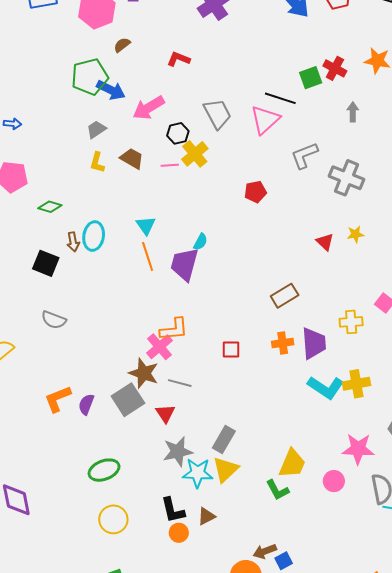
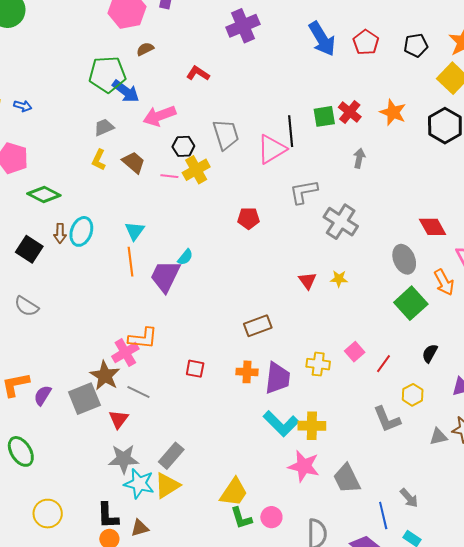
black line: (280, 98) -> (291, 131), turned 56
green diamond: (50, 207) -> (44, 194), size x1.4
pink star: (358, 449) -> (304, 466), moved
green ellipse: (104, 470) -> (21, 451), moved, turned 68
green L-shape: (277, 490) -> (241, 518), moved

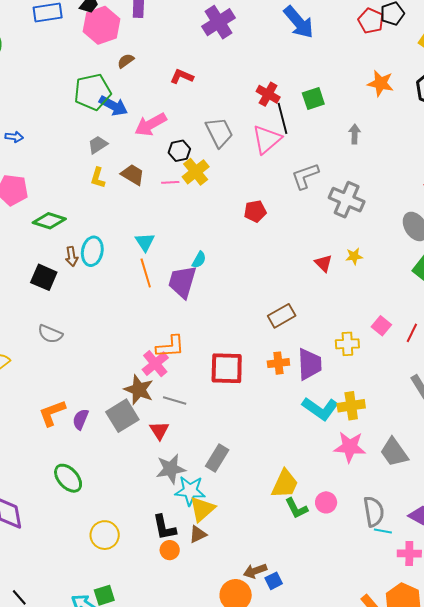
red pentagon: (366, 42) -> (371, 21), moved
red cross: (350, 112) -> (268, 94), moved
red square: (195, 369) -> (227, 368), size x1.8
yellow triangle: (167, 485) -> (202, 509), moved

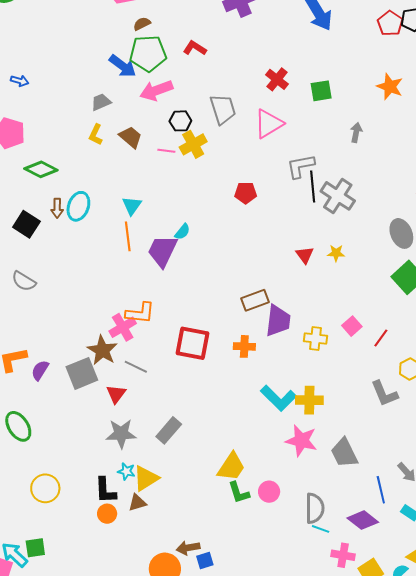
green pentagon: (93, 92) -> (148, 53), moved
black line: (283, 118) -> (313, 186), moved
purple trapezoid: (310, 364) -> (278, 321), moved
cyan star: (190, 491) -> (126, 471), moved, size x0.6

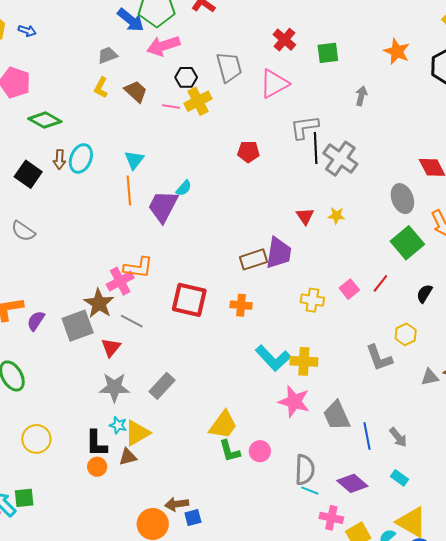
purple trapezoid: (278, 321) -> (279, 253), moved
red line: (381, 338) -> (380, 283), moved
blue line: (381, 490) -> (367, 436), moved

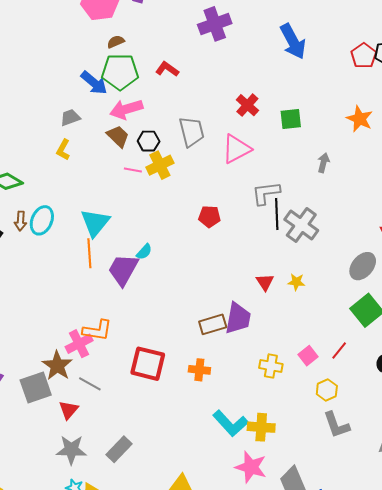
brown trapezoid: (136, 91) -> (118, 136), moved
cyan triangle: (134, 160) -> (95, 223), size x1.5
gray ellipse: (402, 199) -> (363, 266), turned 60
yellow hexagon: (406, 334) -> (327, 390), moved

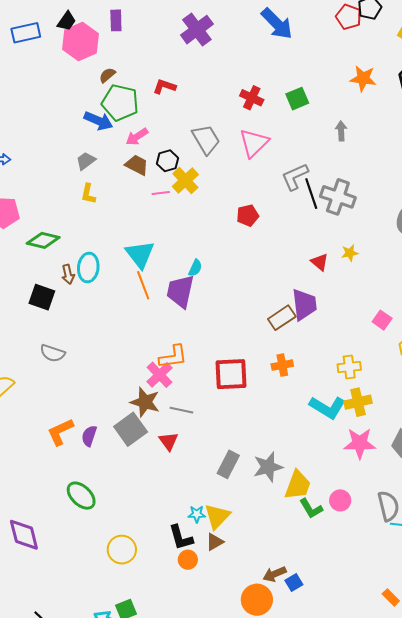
green pentagon: (120, 72) -> (120, 103), turned 30
pink arrow: (126, 109) -> (137, 137), size x0.7
yellow cross: (271, 366) -> (349, 367), moved
gray star: (71, 450) -> (268, 467), moved

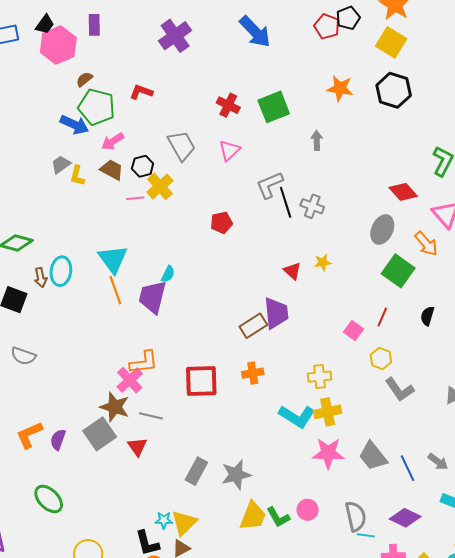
green square: (297, 99) -> (274, 107), size x1.4
pink triangle: (254, 143) -> (229, 150), size x0.7
yellow L-shape: (88, 194) -> (77, 176), moved
gray cross: (338, 197) -> (312, 206), size x0.7
yellow trapezoid: (298, 485) -> (253, 516), moved

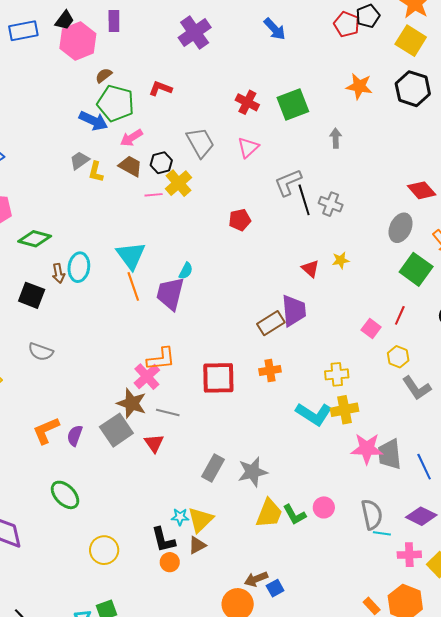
blue arrow: (255, 32) -> (275, 29), size x0.7
pink star: (328, 453) -> (367, 449), moved
gray trapezoid: (373, 456) -> (390, 454), turned 32

